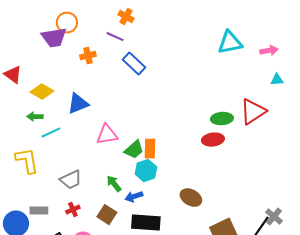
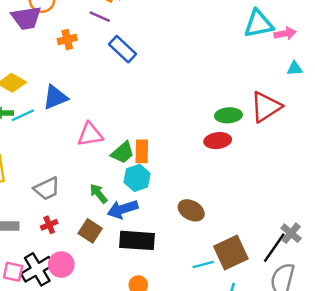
cyan triangle: (230, 43) -> (259, 24), moved
cyan line: (51, 133) -> (23, 115), moved
blue arrow: (134, 197) -> (123, 209), size x1.4

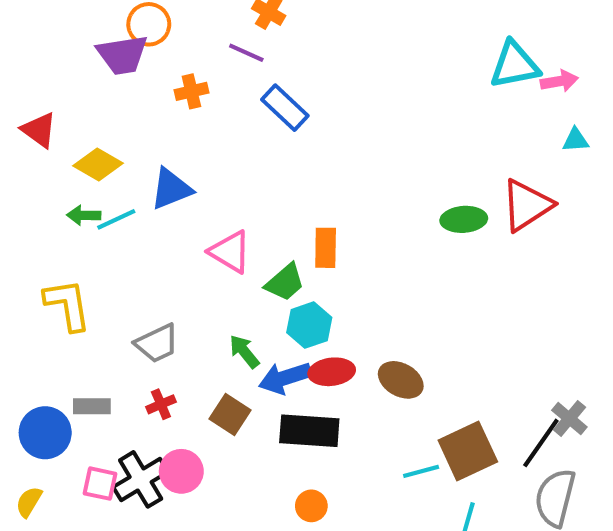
pink triangle: (90, 135) -> (230, 252), turned 40
red ellipse: (218, 141) -> (332, 372), moved
orange rectangle: (142, 151) -> (326, 248), moved

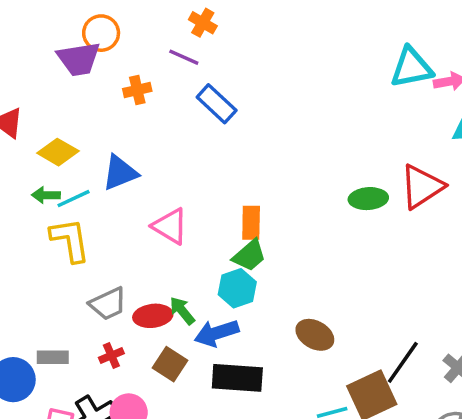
green trapezoid: (285, 282) -> (249, 255), moved
yellow L-shape: (67, 305) -> (70, 240), moved
red ellipse: (332, 372) -> (153, 316), moved
black line: (541, 443) -> (403, 362), moved

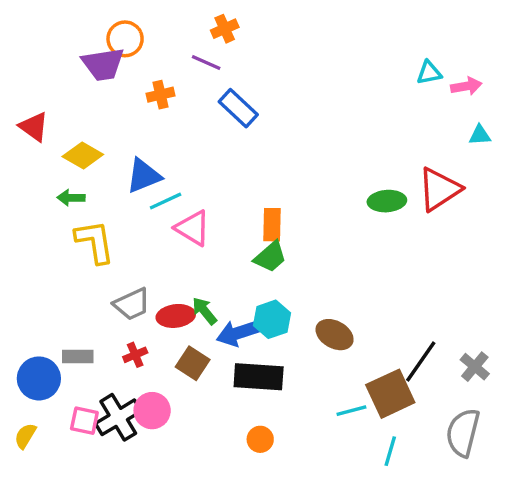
orange cross: (203, 23) -> (225, 29), turned 36
cyan triangle: (411, 68) -> (429, 73), size x0.6
cyan line: (73, 199) -> (166, 201), moved
cyan hexagon: (237, 288) -> (272, 319), moved

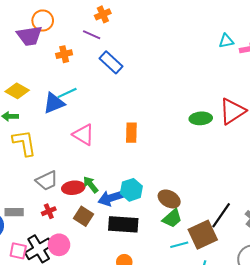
cyan line: (166, 201) -> (67, 93), moved
green trapezoid: (270, 257) -> (172, 218), moved

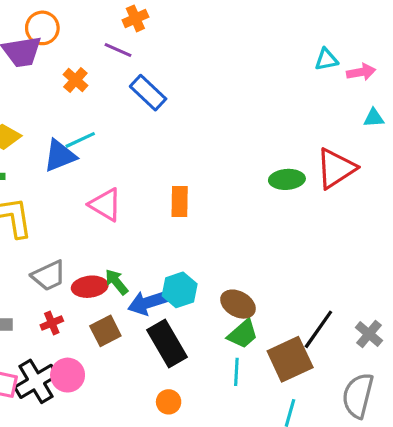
orange cross: (64, 54) -> (75, 80), turned -35
brown square: (83, 216) -> (105, 331), turned 30
black rectangle: (123, 224) -> (167, 343), turned 56
cyan line: (179, 245) -> (236, 372), moved, turned -72

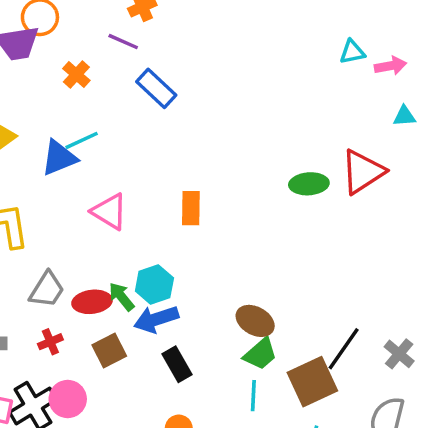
gray trapezoid: (49, 276) -> (47, 290), turned -33
cyan hexagon: (180, 290) -> (154, 284), moved
black rectangle: (167, 343) -> (177, 364), size x0.7

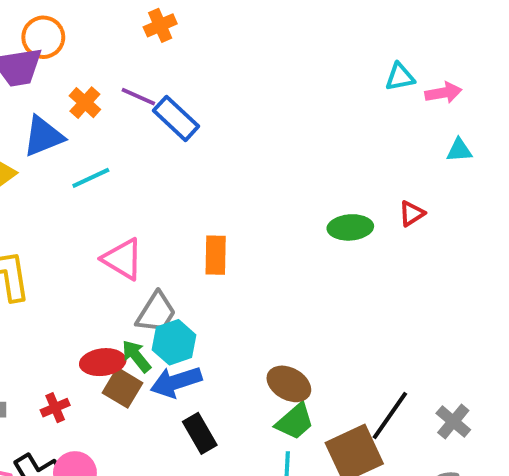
purple line: (123, 42) -> (138, 97), moved
blue triangle: (59, 158) -> (43, 136), moved
red triangle: (363, 172) -> (412, 214), size x0.5
gray trapezoid: (47, 290) -> (156, 313), moved
brown square: (109, 350) -> (123, 388), moved, turned -32

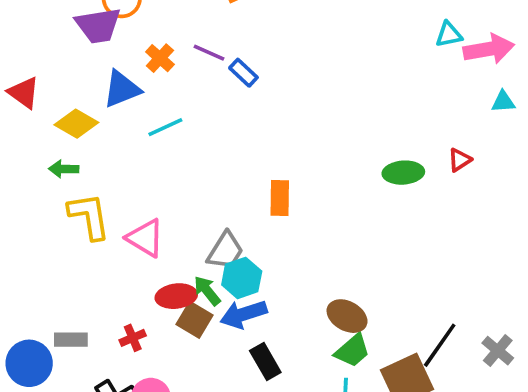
pink arrow: (443, 93) -> (489, 49), size x1.5
blue rectangle: (176, 118) -> (243, 73), size x0.7
pink triangle: (123, 259) -> (145, 238), moved

